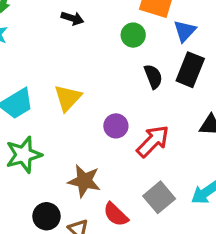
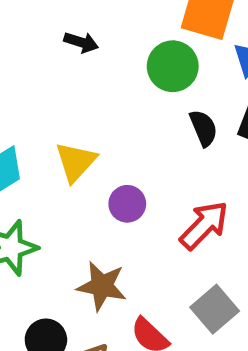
green circle: (133, 35) -> (173, 66), size x1.4
purple circle: (116, 126) -> (127, 204), moved

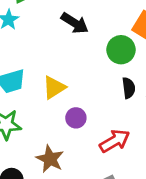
black arrow: (81, 42) -> (75, 23), size x1.5

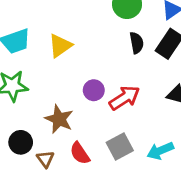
purple circle: (76, 118) -> (94, 90), moved

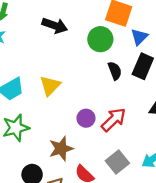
brown star: (59, 119) -> (61, 149), turned -30

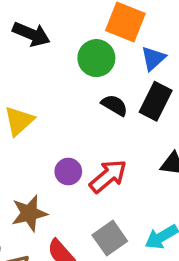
black semicircle: (115, 71) -> (114, 105), turned -42

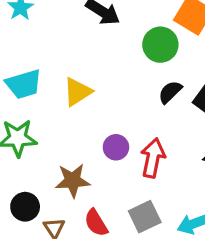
black semicircle: (114, 105) -> (170, 92), turned -85
red arrow: (108, 176) -> (153, 158), turned -48

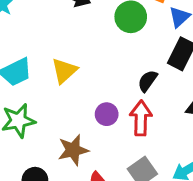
black semicircle: (170, 92) -> (148, 81), moved

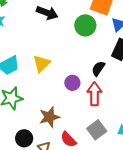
purple circle: (107, 114) -> (72, 83), moved

